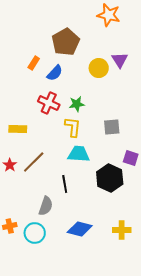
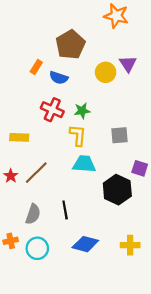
blue semicircle: (55, 73) -> (59, 78), turned 66
black line: (65, 184) -> (65, 210), moved
gray semicircle: (46, 206) -> (33, 214), moved

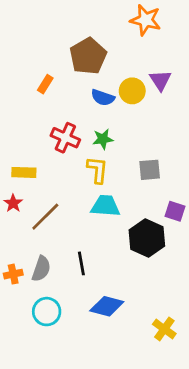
blue semicircle: (59, 78) -> (103, 98), moved
red star: (11, 176) -> (13, 203), moved
orange cross: (11, 241) -> (13, 274), moved
yellow cross: (130, 245) -> (164, 329), moved, turned 36

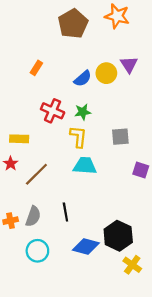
brown pentagon: (88, 56) -> (73, 24), moved
blue semicircle: (103, 98) -> (83, 79), turned -60
black hexagon: (147, 238) -> (118, 236), moved

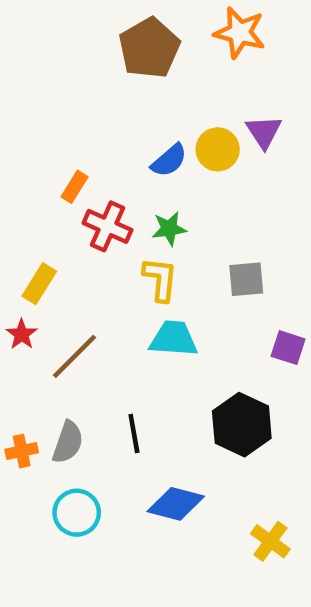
orange rectangle: (36, 68) -> (74, 187), moved
yellow rectangle: (19, 139) -> (39, 284), turned -60
black hexagon: (118, 236) -> (242, 425), moved

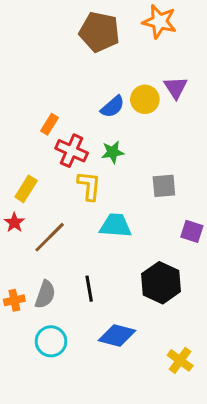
brown pentagon: (149, 48) -> (99, 32), turned -30
yellow L-shape: (160, 279) -> (89, 186), moved

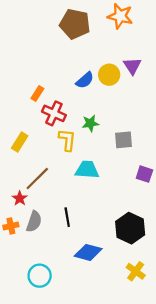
green star: (113, 152) -> (90, 123), moved
red star: (14, 223) -> (20, 198), moved
black hexagon: (161, 283) -> (130, 228), moved
cyan circle: (51, 341) -> (40, 276), moved

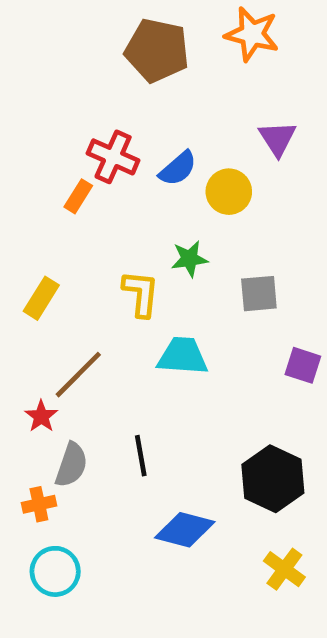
yellow circle: (109, 75) -> (229, 192), moved
red cross: (54, 113) -> (113, 157), moved
orange cross: (11, 226) -> (39, 504), moved
cyan circle: (40, 276) -> (55, 571), moved

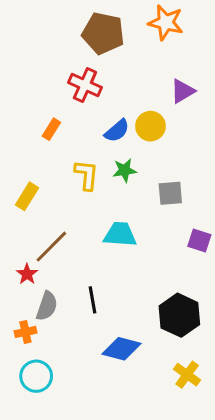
purple triangle: (277, 138) -> (183, 91), turned 32
red cross: (113, 157) -> (85, 85), moved
blue semicircle: (178, 168) -> (117, 131), moved
yellow L-shape: (141, 294) -> (86, 175), moved

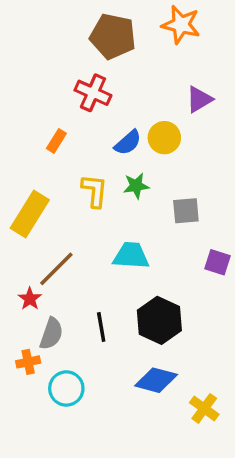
yellow rectangle: (27, 196) -> (30, 214), size x1.5
black hexagon: (179, 315) -> (159, 320), moved
blue diamond: (122, 349) -> (156, 380), moved
cyan circle: (36, 376) -> (66, 388), moved

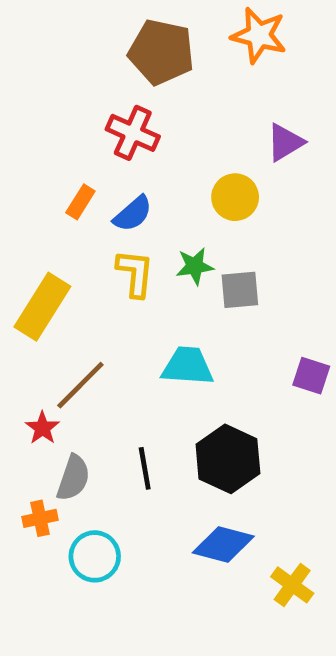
blue semicircle: (128, 143) -> (133, 214), moved
gray square: (186, 211) -> (240, 290), moved

